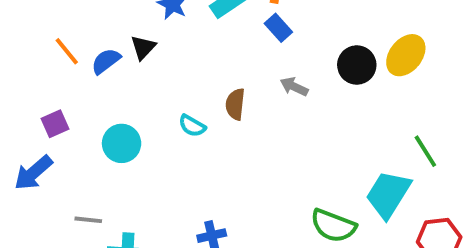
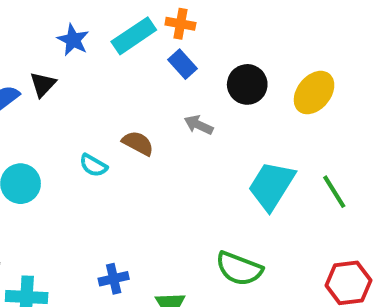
black circle: (357, 65) -> (247, 84), moved
brown semicircle: (235, 104) -> (138, 143), turned 112
cyan trapezoid: (388, 194) -> (272, 186), moved

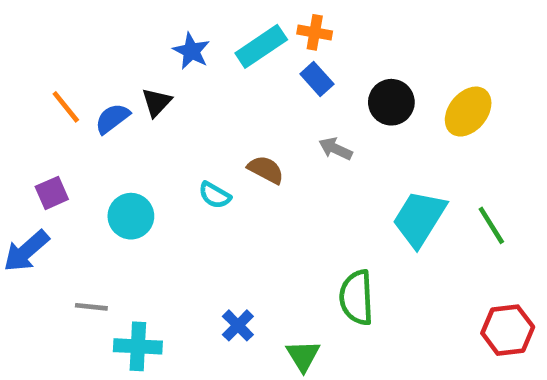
green semicircle: (239, 269) -> (356, 298), moved, turned 66
blue cross: (114, 279) -> (238, 325), turned -32

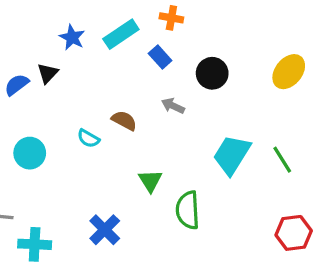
orange cross: (315, 32) -> (171, 18), moved
yellow ellipse: (468, 112) -> (289, 72), moved
blue cross: (238, 325) -> (105, 230), size x1.4
green triangle: (303, 356) -> (150, 181), moved

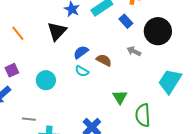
black triangle: (48, 73) -> (57, 31), size x1.5
black circle: (212, 73) -> (158, 31), size x1.4
blue semicircle: (17, 85) -> (81, 52), moved

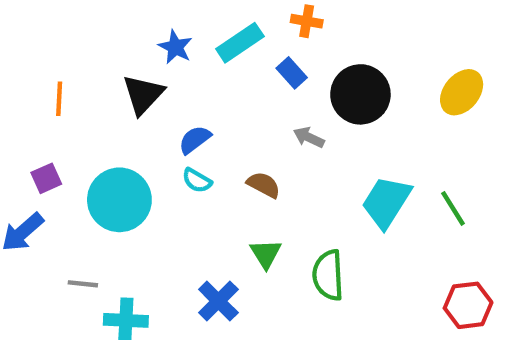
orange line: (18, 33) -> (59, 99), turned 42
brown semicircle: (104, 60) -> (264, 185), moved
cyan circle: (46, 80) -> (119, 200), size x1.5
green triangle: (120, 97) -> (266, 254), moved

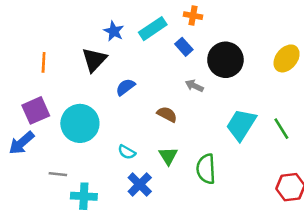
purple square: (46, 178) -> (36, 110), size x1.5
cyan semicircle: (197, 180) -> (127, 152), moved

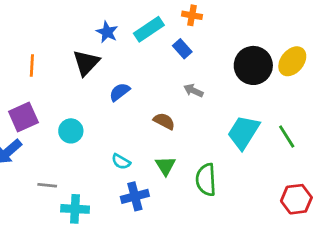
black circle: (225, 60) -> (253, 65), moved
cyan circle: (80, 123) -> (71, 131), size x0.6
blue cross: (140, 184) -> (135, 196), turned 30

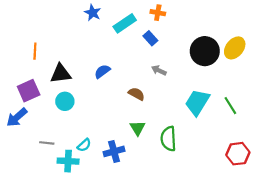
blue star: (107, 32) -> (93, 13), moved
black triangle: (86, 63) -> (61, 74), moved, turned 40
cyan semicircle: (121, 162) -> (84, 145), moved, turned -72

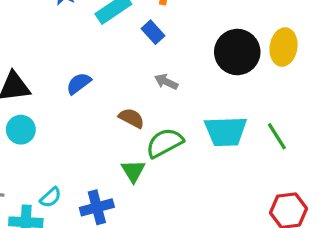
yellow ellipse: (235, 48) -> (284, 47), turned -30
cyan trapezoid: (197, 102) -> (226, 131), turned -124
green semicircle: (168, 139) -> (165, 143), moved, turned 65

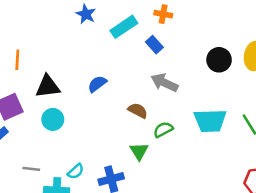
black circle: (237, 52) -> (219, 60), size x0.7
gray arrow: (166, 82) -> (164, 83), size x1.5
green semicircle: (165, 143) -> (163, 130), size x0.7

